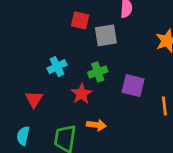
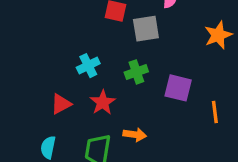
red star: (81, 94) -> (103, 102), moved
red triangle: (34, 99) -> (61, 104), turned 30

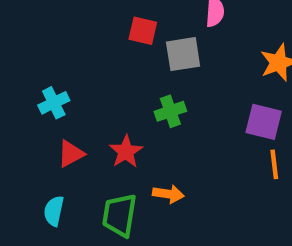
cyan cross: (88, 66) -> (54, 103), moved
purple square: (178, 88) -> (264, 122), moved

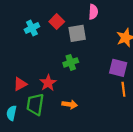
red square: (143, 31) -> (57, 22), turned 32
cyan cross: (54, 103) -> (32, 28), moved
green trapezoid: (120, 215) -> (35, 104), moved

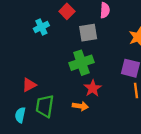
red square: (57, 22) -> (67, 11), moved
green cross: (71, 62) -> (81, 63), size x1.5
red star: (48, 83) -> (93, 88), moved

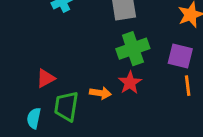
green cross: (81, 63) -> (133, 49), moved
orange arrow: (80, 106) -> (100, 93), moved

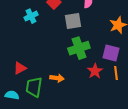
red star: (130, 83) -> (95, 71), moved
cyan semicircle: (34, 118) -> (12, 95), turned 88

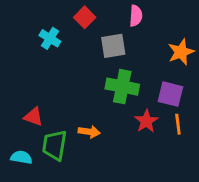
cyan cross: (31, 16) -> (50, 38), turned -32
green cross: (79, 48) -> (122, 87), turned 30
red triangle: (20, 68) -> (33, 117), turned 48

